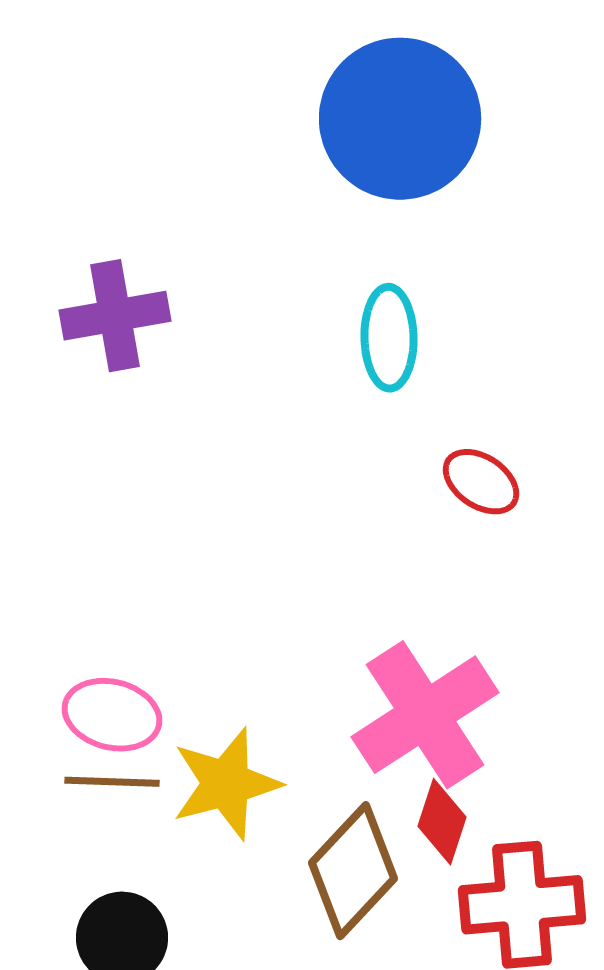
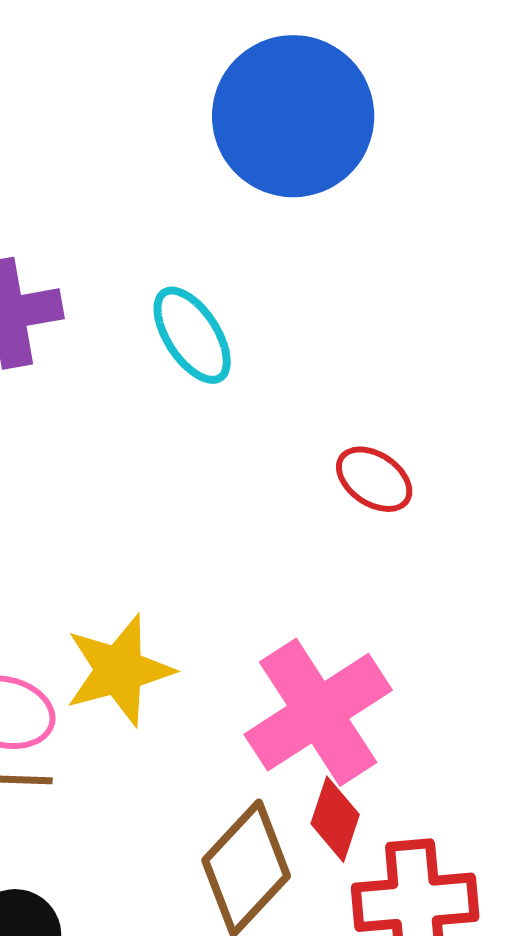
cyan ellipse: (389, 338) -> (192, 335), moved, turned -32
yellow star: (226, 784) -> (119, 670), moved

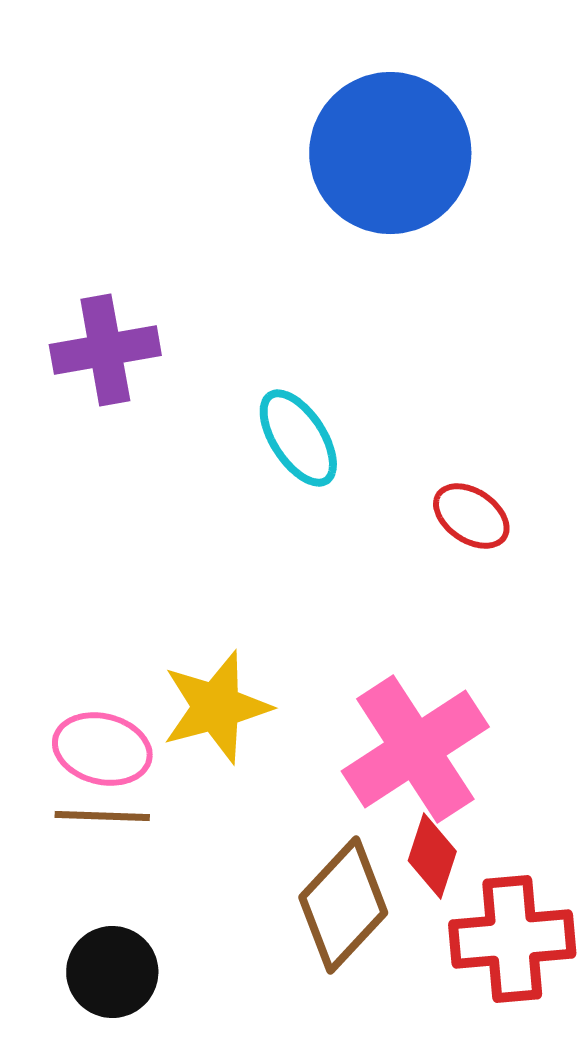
cyan ellipse: (192, 335) -> (298, 438), moved

